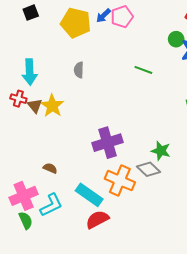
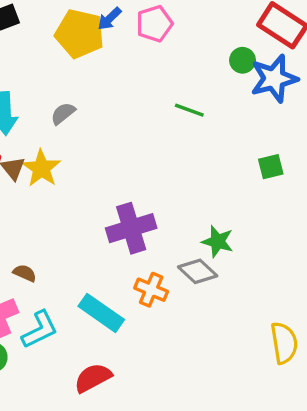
blue arrow: (103, 16) -> (110, 19), moved
gray semicircle: (79, 70) -> (63, 113), moved, turned 49
brown semicircle: (50, 168) -> (25, 273), moved
orange cross: (120, 181) -> (151, 290), size x0.7
red semicircle: (97, 219) -> (93, 378), moved

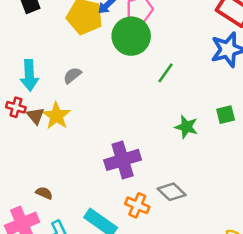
green circle: (243, 60) -> (131, 36), moved, size x2.0
green line: (189, 110) -> (165, 73), turned -75
green star: (218, 241) -> (186, 127), moved

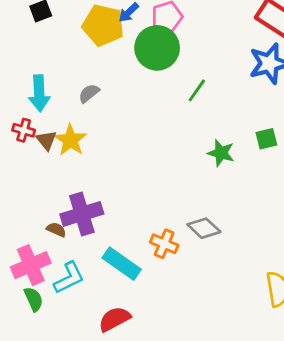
purple cross: (123, 160) -> (82, 214), moved

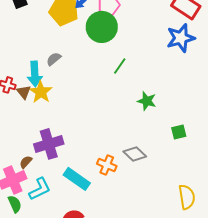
green line: (197, 90) -> (120, 66), moved
cyan arrow: (39, 93) -> (35, 74), moved
green square: (266, 139) -> (179, 132), moved
brown semicircle: (56, 230) -> (26, 162), moved, turned -72

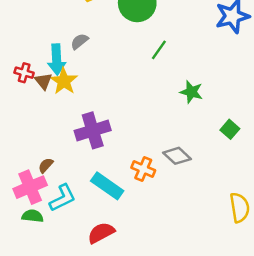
green square: (179, 132) -> (230, 129), turned -35
purple cross: (49, 144) -> (93, 130), moved
green semicircle: (15, 204) -> (33, 216), turned -60

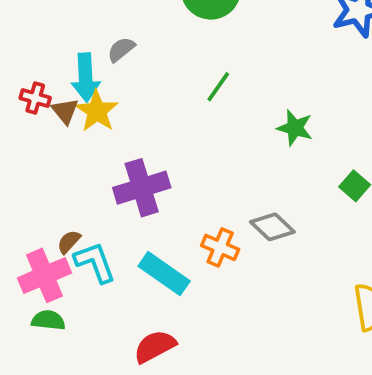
green line: (159, 50) -> (218, 87), moved
cyan L-shape: (63, 198) -> (95, 262), moved, turned -84

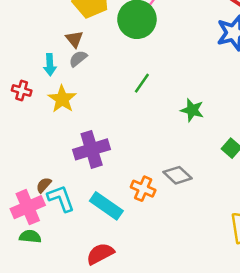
cyan arrow: (86, 77) -> (50, 65), moved, size x0.7
brown triangle: (65, 111) -> (74, 39), moved

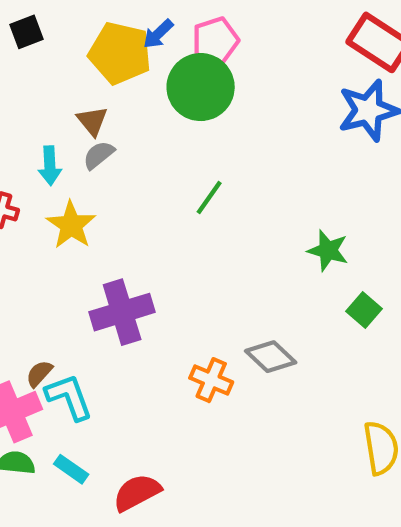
green star: (192, 110) -> (328, 251), moved
cyan rectangle: (106, 206) -> (71, 469), moved, size x0.6

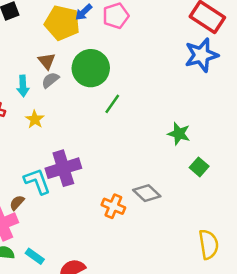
green circle: (201, 87) -> (91, 68), moved
yellow star: (71, 225) -> (35, 119), size x0.7
cyan L-shape: (69, 397) -> (37, 181), moved

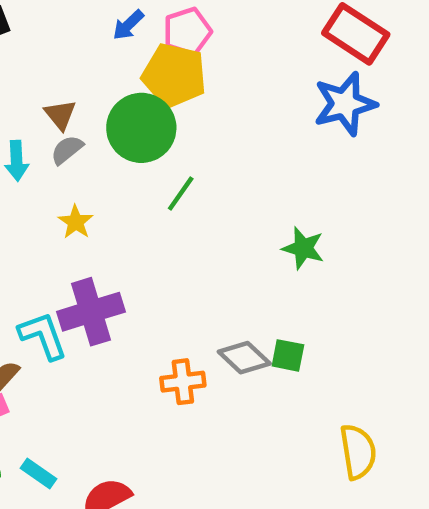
yellow pentagon: (62, 23) -> (174, 75), moved
yellow star: (35, 119) -> (76, 222), moved
green square: (199, 167) -> (288, 355), moved, turned -30
orange cross: (113, 206) -> (183, 382), turned -30

